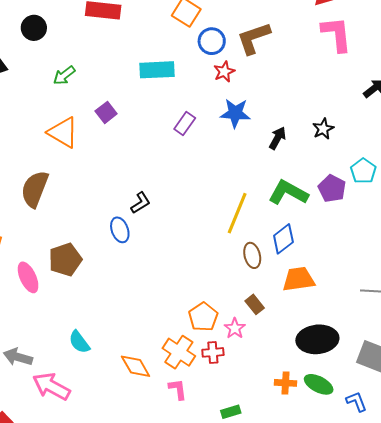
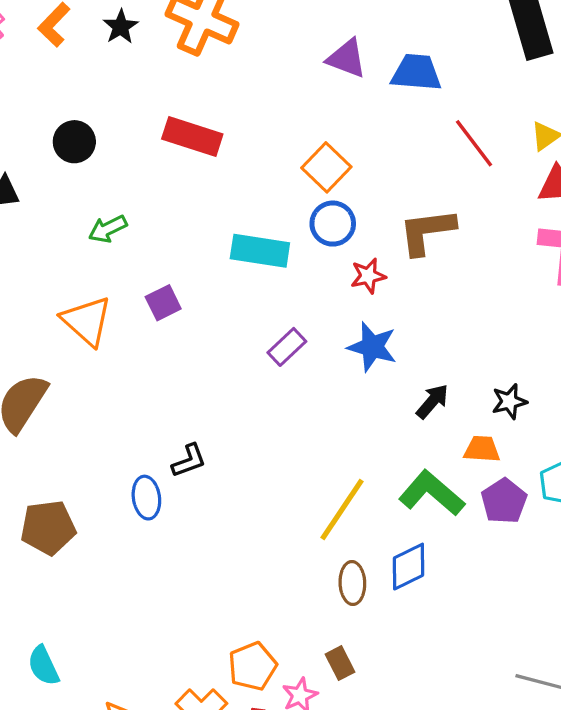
blue circle: (212, 41) -> (333, 224), moved
orange trapezoid: (298, 279) -> (482, 449), moved, size x0.7

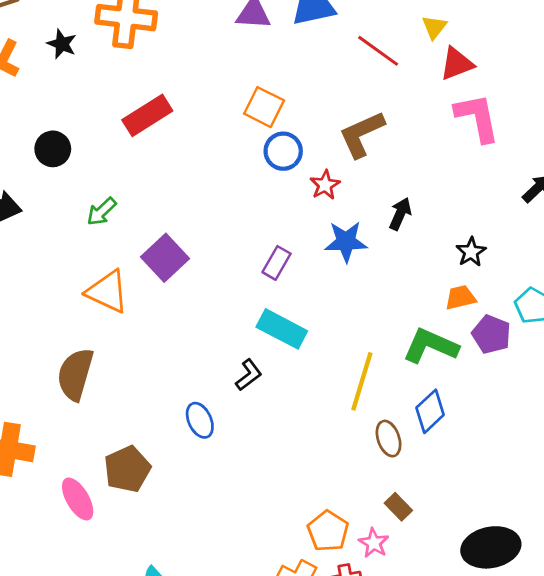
red rectangle: (192, 137) -> (147, 115), turned -33
cyan rectangle: (260, 251) -> (282, 329), moved, turned 36
purple square: (163, 303) -> (165, 258), size x1.5
black arrow: (432, 401) -> (400, 214), moved
black L-shape: (189, 461) -> (249, 375), moved

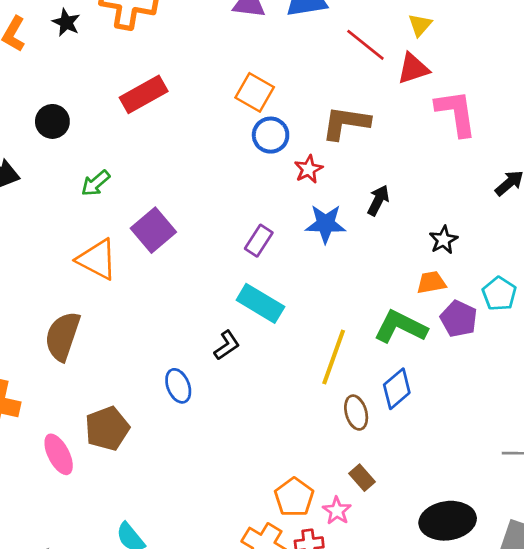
red triangle: (457, 64) -> (413, 69), moved
brown L-shape: (362, 134) -> (346, 123), turned 30

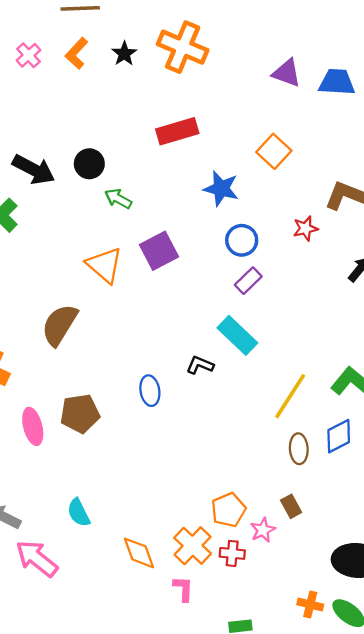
black circle: (52, 121) -> (89, 164), moved
blue circle: (271, 135) -> (242, 240), moved
green arrow: (96, 183) -> (118, 199), turned 56
blue star: (326, 224) -> (221, 189), moved
black L-shape: (227, 345) -> (200, 365), turned -136

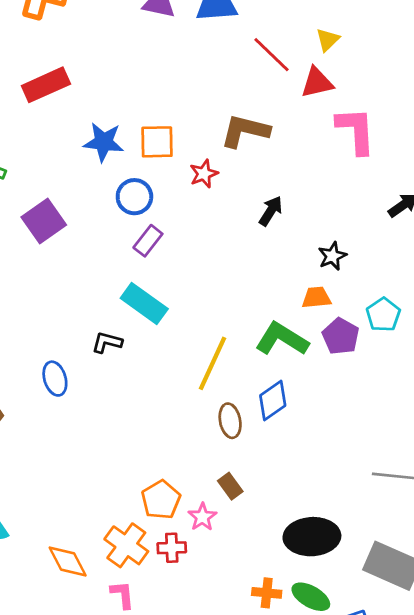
orange square: (274, 151) -> (157, 142), moved, turned -36

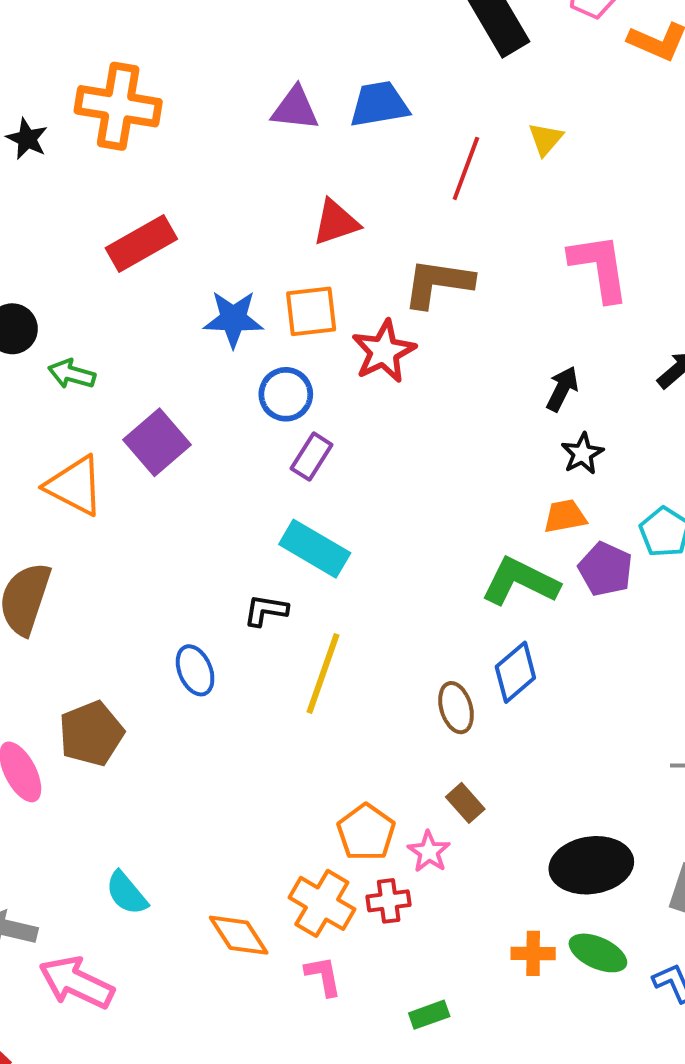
red line: (272, 55) -> (466, 168), turned 72
red triangle: (317, 83) -> (336, 222), moved
red star: (204, 174) -> (384, 351), size x1.5
black arrow: (271, 211) -> (562, 389), moved
yellow line: (212, 363) -> (323, 674), moved

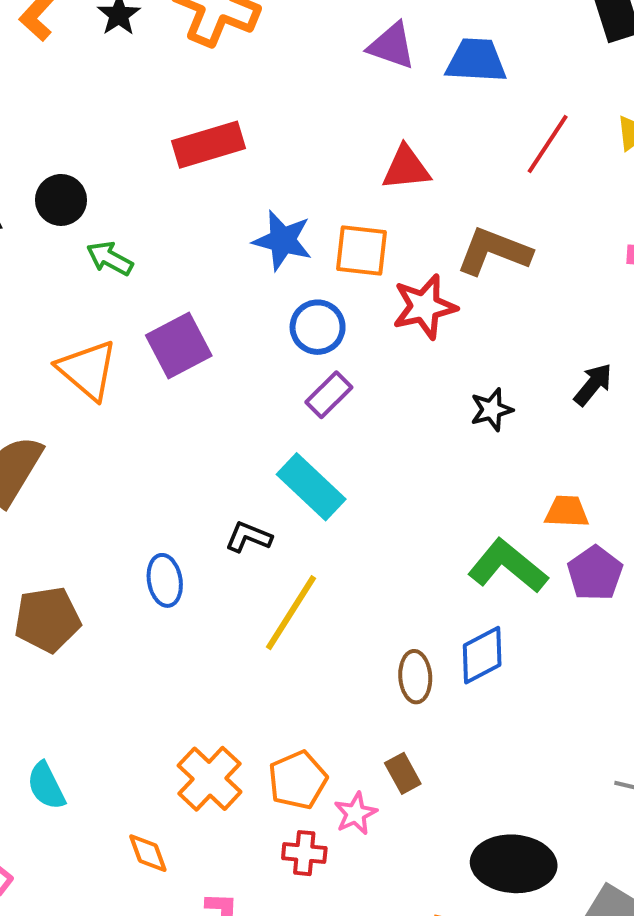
black star: (582, 454) -> (492, 410), moved
orange cross: (322, 903) -> (210, 779), moved
orange diamond: (239, 935) -> (148, 853), size x0.7

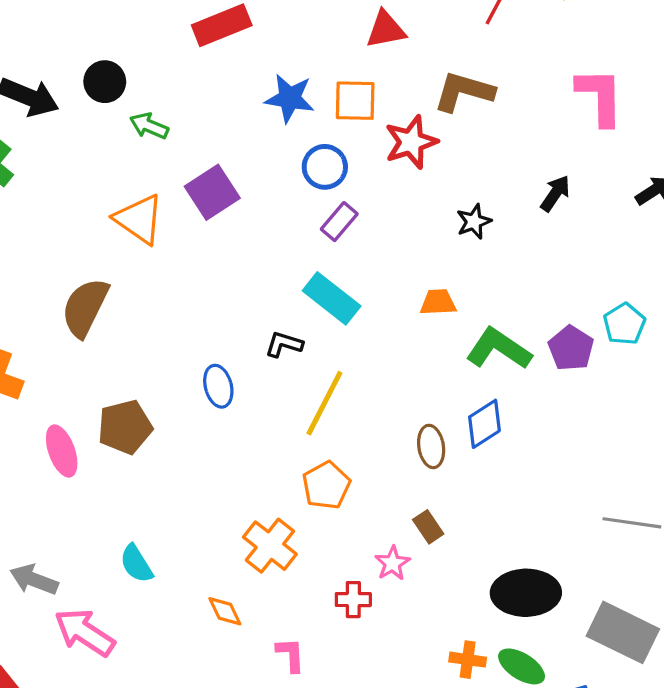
orange trapezoid: (567, 512) -> (438, 302), moved
orange pentagon: (298, 780) -> (326, 485), moved

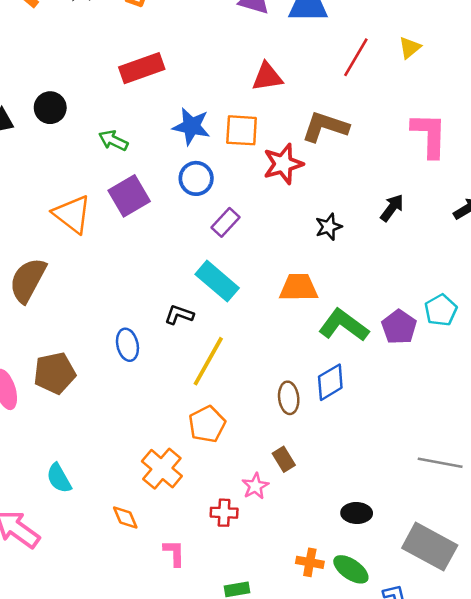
green arrow: (149, 126) -> (113, 140), moved
blue circle: (325, 167) -> (196, 178), moved
orange trapezoid: (438, 302) -> (299, 288), size x1.4
black ellipse: (526, 593) -> (357, 513), size x0.6

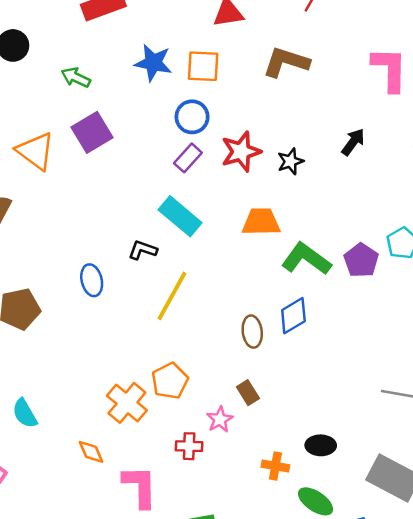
red star: (283, 164) -> (241, 152), moved
blue circle: (196, 178) -> (192, 117), moved
orange pentagon: (207, 424) -> (170, 381), moved
pink L-shape: (174, 553) -> (140, 487), size x1.6
orange cross: (310, 562) -> (275, 466), moved

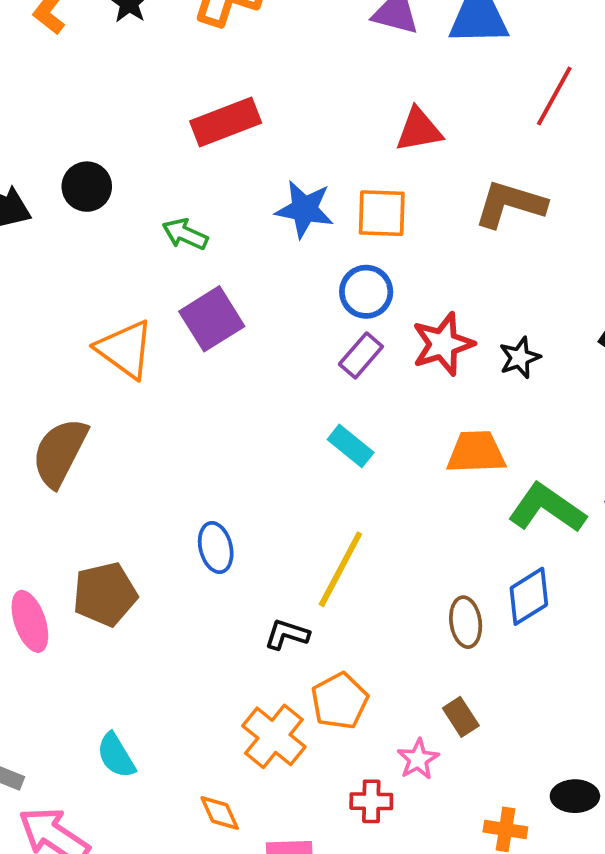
cyan rectangle: (180, 216) -> (351, 446), size x0.7
black L-shape: (143, 250) -> (287, 634), moved

